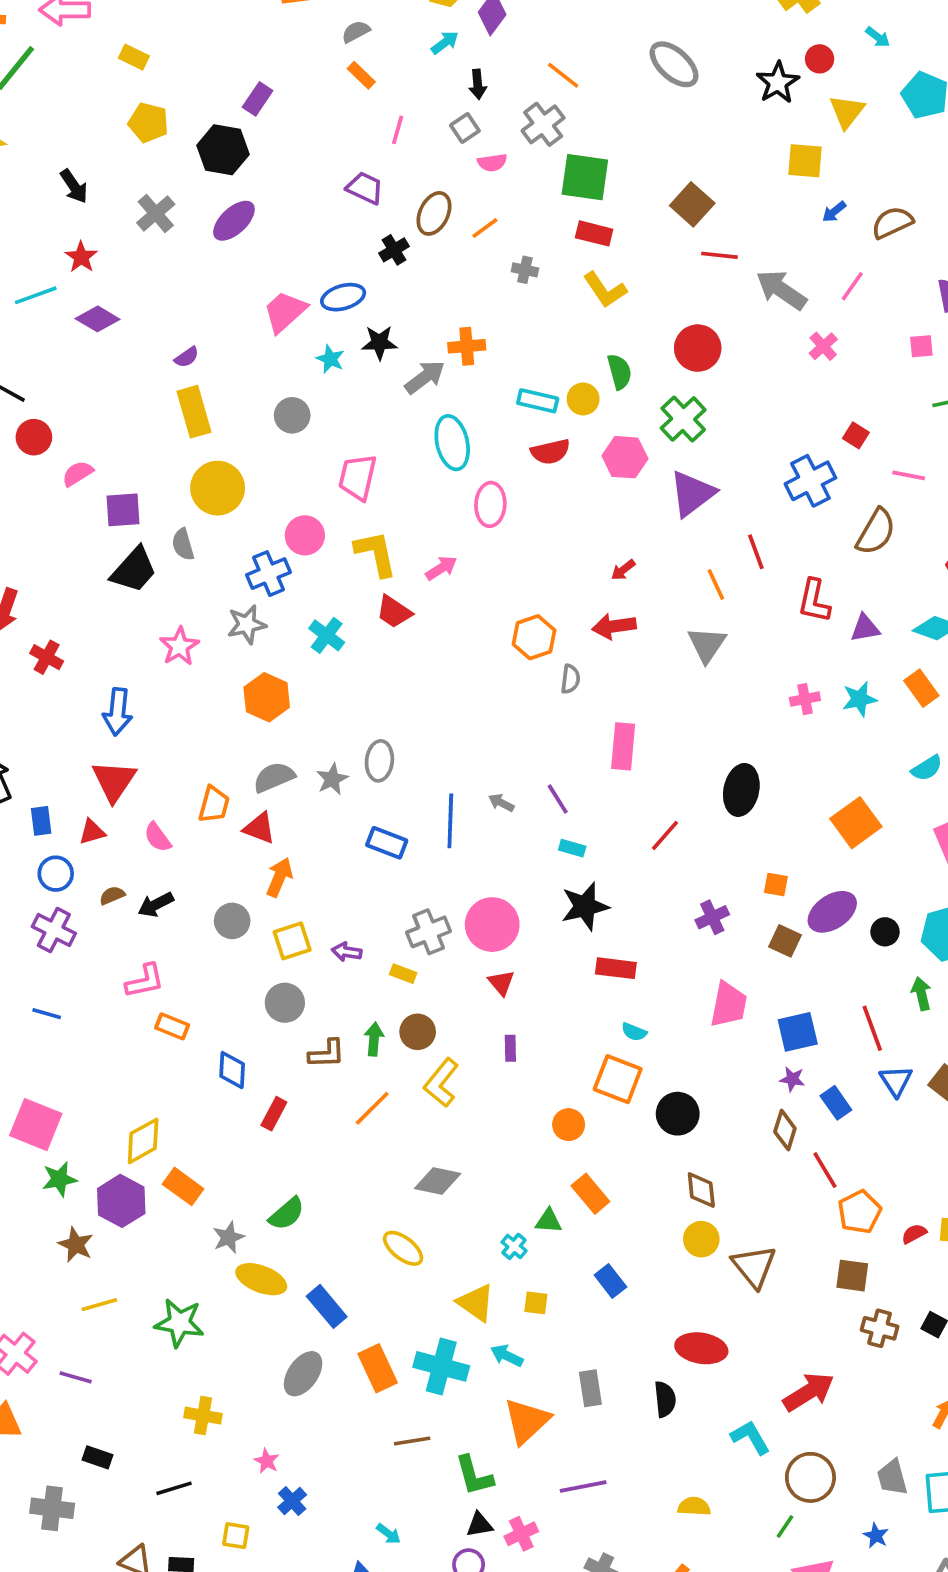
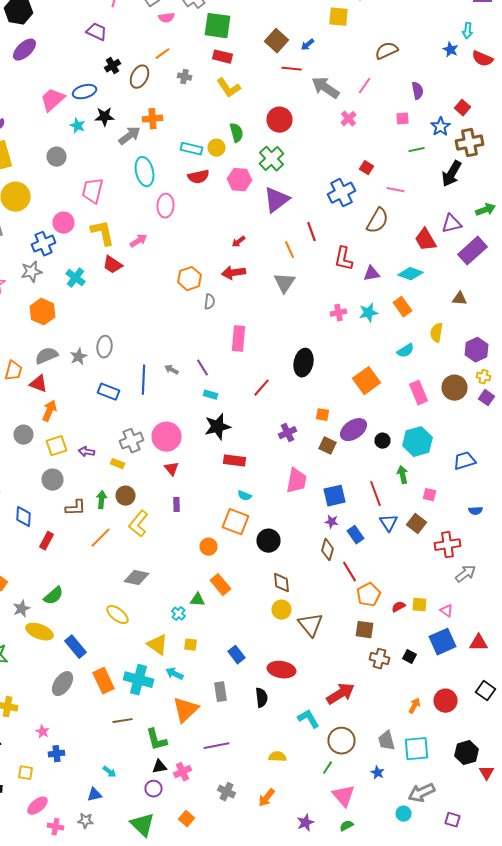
blue arrow: (834, 212) -> (308, 45), moved
brown ellipse: (434, 213) -> (140, 77), moved
blue rectangle: (610, 1281) -> (236, 655), moved
blue cross: (292, 1501) -> (56, 754), turned 35

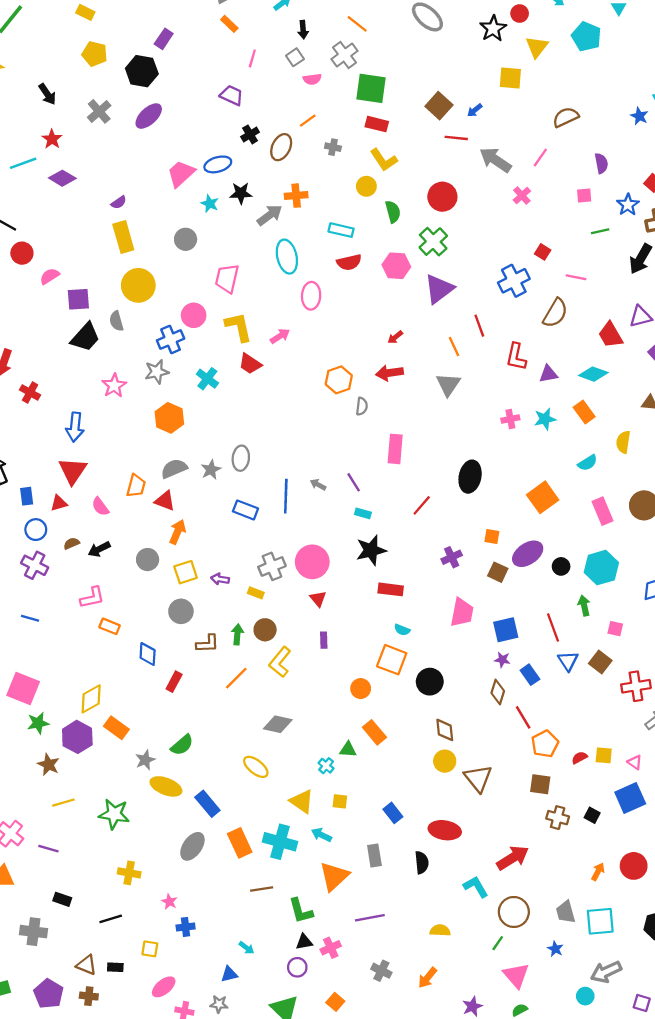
yellow circle: (216, 148) -> (366, 186), moved

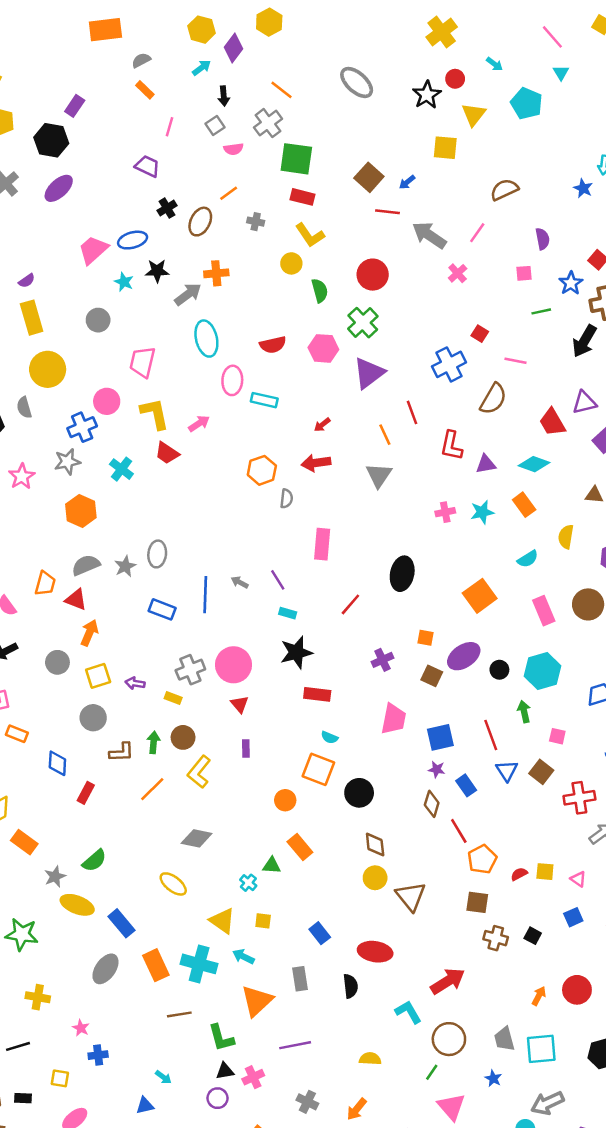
cyan rectangle: (341, 230) -> (264, 400), moved
blue square: (630, 798) -> (573, 917), size x0.6

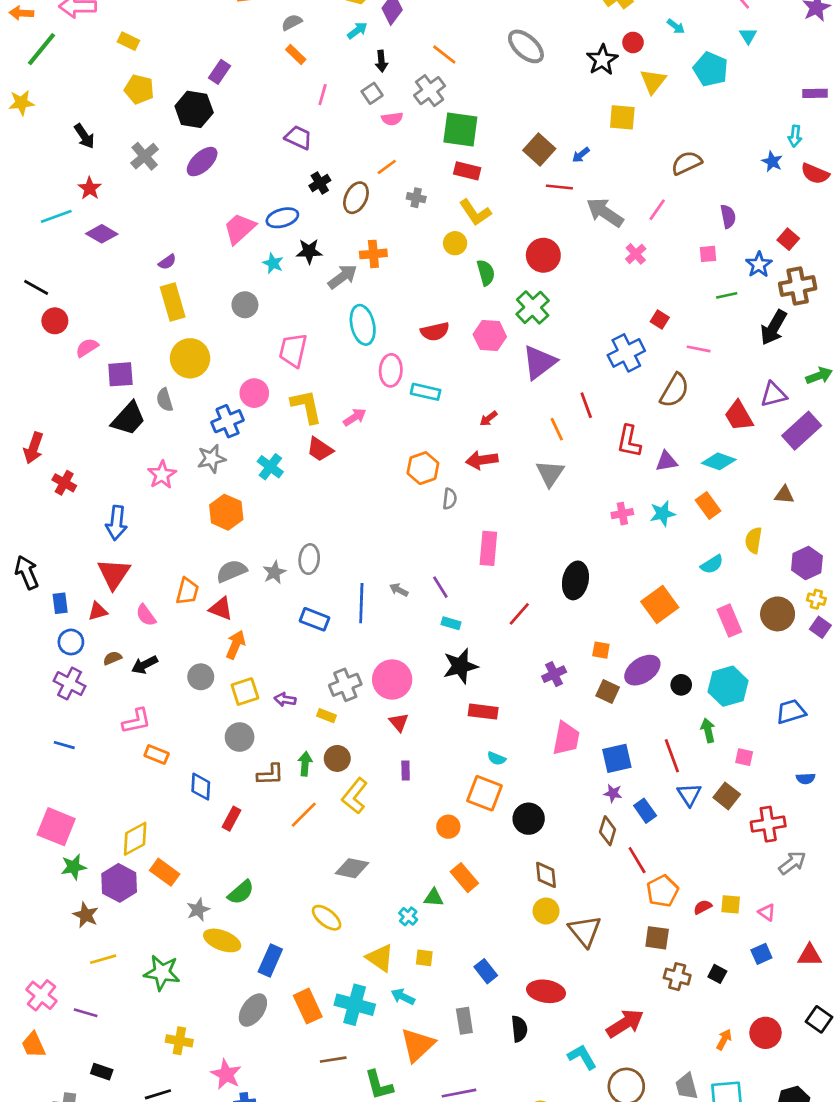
blue rectangle: (121, 923) -> (270, 961), turned 64
pink star: (81, 1028) -> (226, 1074), size x1.6

